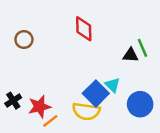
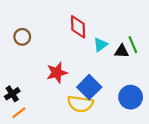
cyan triangle: (113, 85) -> (100, 45), moved, turned 40
red star: (40, 107) -> (57, 73), moved
orange line: (50, 121) -> (19, 113), moved

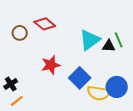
red diamond: (78, 27) -> (45, 24), moved, turned -50
cyan triangle: (100, 45) -> (90, 40), size x1.6
yellow semicircle: (80, 104) -> (99, 93), moved

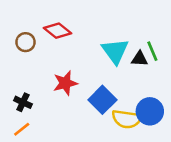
cyan triangle: (90, 40) -> (115, 51), turned -30
black cross: (11, 84) -> (23, 102), moved, turned -32

